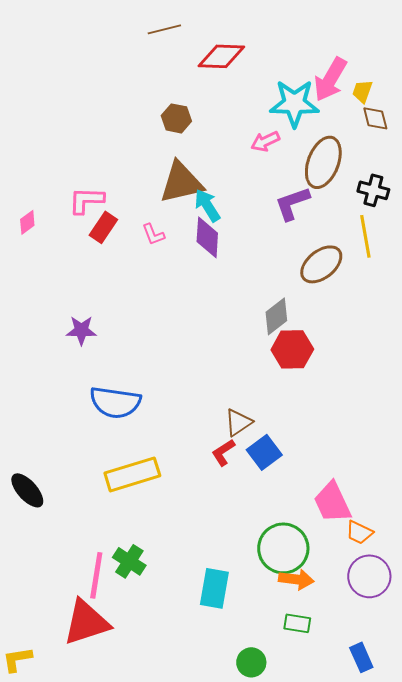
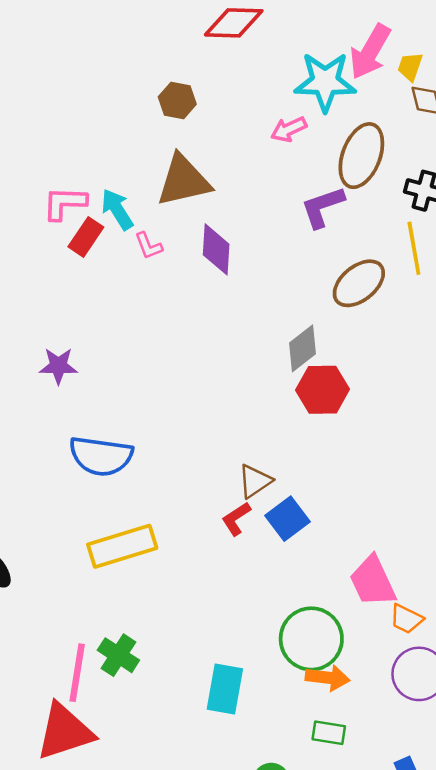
cyan arrow: (207, 205) -> (117, 209), moved

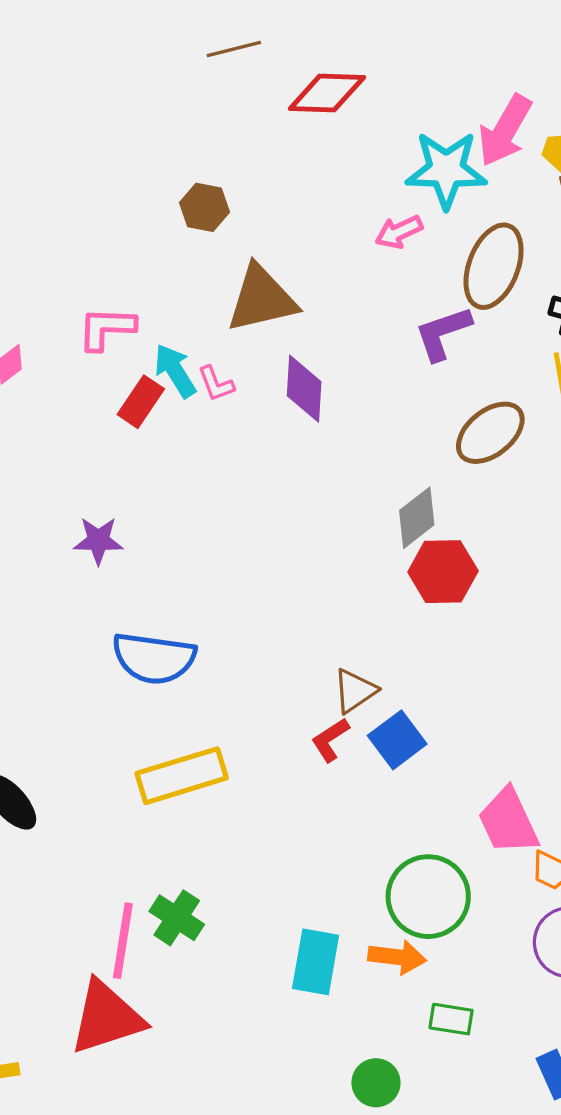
brown hexagon: (177, 100) -> (204, 207), moved
cyan arrow: (117, 209) -> (175, 371), moved
red rectangle: (86, 237) -> (141, 402), moved
orange arrow: (328, 678) -> (397, 957), moved

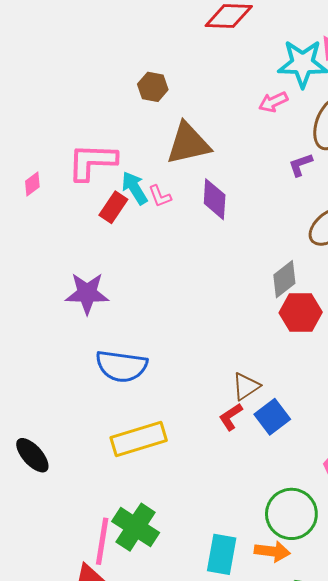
pink L-shape: (107, 328) -> (92, 162), size x1.4
purple L-shape: (443, 333) -> (301, 165), size x0.7
purple star: (98, 541) -> (87, 293), size x1.4
green cross: (177, 918) -> (136, 527), size x1.4

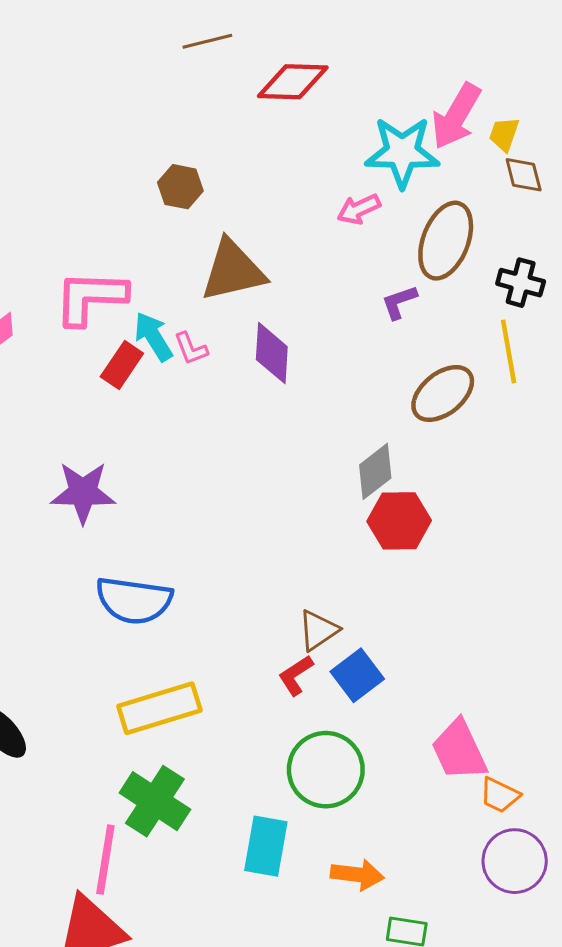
green circle: (291, 514) -> (326, 770), moved
green cross: (136, 527) -> (155, 801), moved
cyan rectangle: (222, 554) -> (266, 846), moved

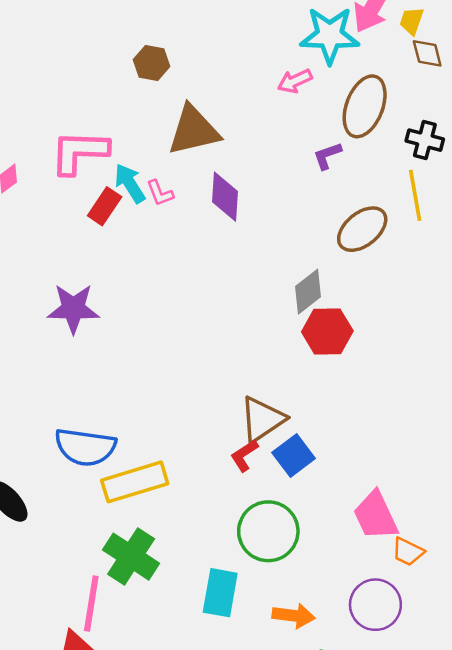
blue semicircle: (134, 600) -> (85, 447), moved
brown triangle: (318, 630) -> (262, 419), size x1.4
purple circle: (515, 861) -> (375, 605), moved

